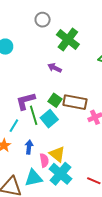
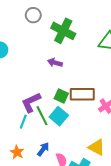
cyan line: (14, 126) -> (23, 122), moved
blue arrow: (29, 147) -> (43, 149), turned 40
yellow triangle: (57, 154) -> (97, 147), moved

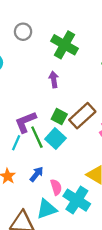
gray circle: (33, 15) -> (23, 32), moved
purple arrow: (55, 63) -> (54, 79), turned 64
brown rectangle: (82, 94) -> (82, 116), turned -45

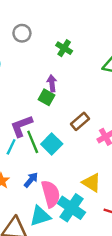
green cross: (65, 45) -> (64, 48), size x0.6
brown rectangle: (82, 116) -> (80, 121), size x0.7
green square: (59, 117) -> (47, 97), moved
pink semicircle: (56, 187) -> (51, 194), size x1.6

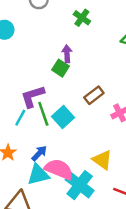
pink semicircle: (51, 194) -> (59, 169), turned -56
cyan triangle: (40, 216) -> (38, 175), moved

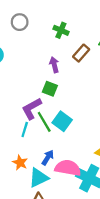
green square: (60, 68) -> (50, 89), moved
brown rectangle: (94, 95) -> (81, 53), moved
cyan triangle: (38, 175) -> (38, 178), moved

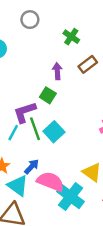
cyan triangle: (38, 178) -> (18, 186), turned 50

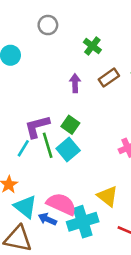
green square: (48, 95) -> (70, 125), moved
blue arrow: (32, 167) -> (47, 219), moved, turned -112
cyan cross: (70, 197) -> (83, 222), turned 32

